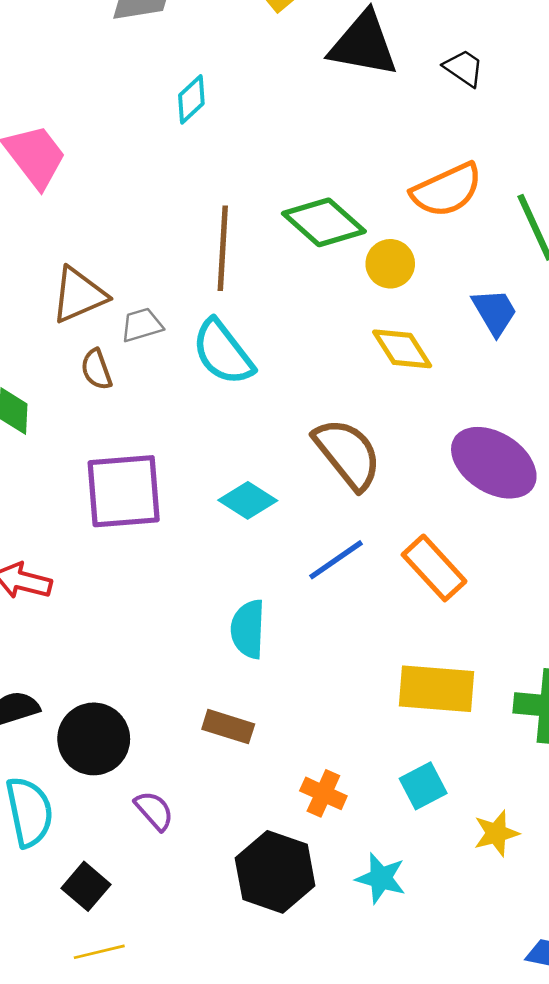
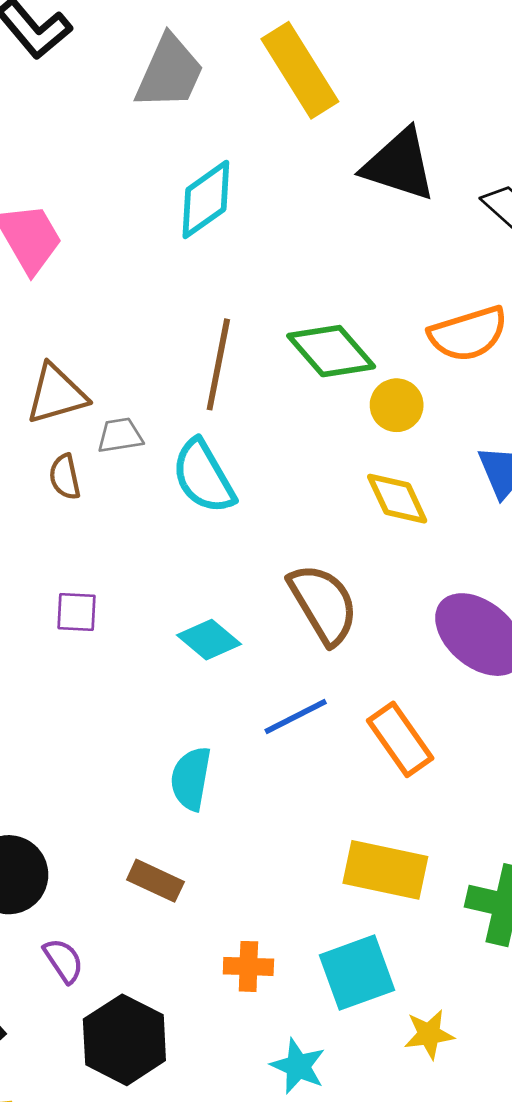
cyan diamond: (191, 99) -> (206, 199), size x1.5
purple square: (124, 491) -> (77, 612), size x0.5
cyan square: (423, 786) -> (357, 973), size x1.5
orange cross: (323, 793) -> (248, 966), turned -30
black hexagon: (275, 872) -> (124, 1040), moved

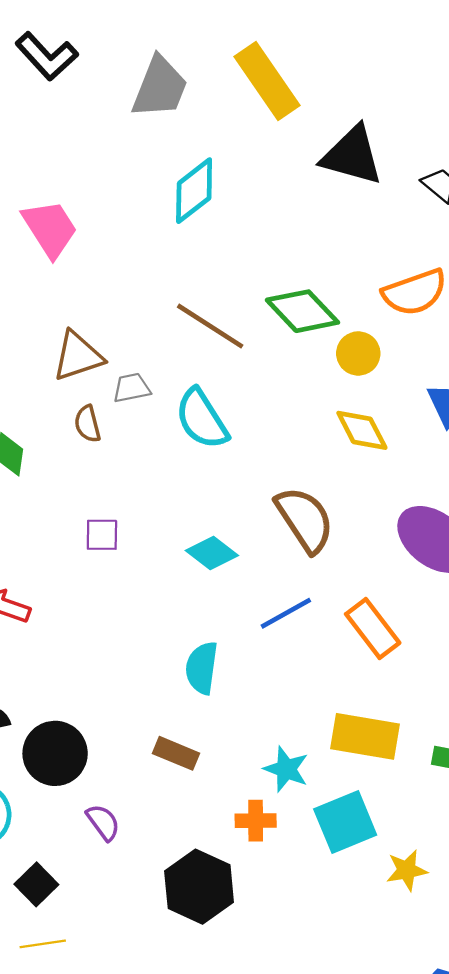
brown line: (218, 364) -> (210, 326), turned -66
black hexagon: (124, 1040) -> (199, 887), moved
cyan star: (298, 1066) -> (286, 769), moved

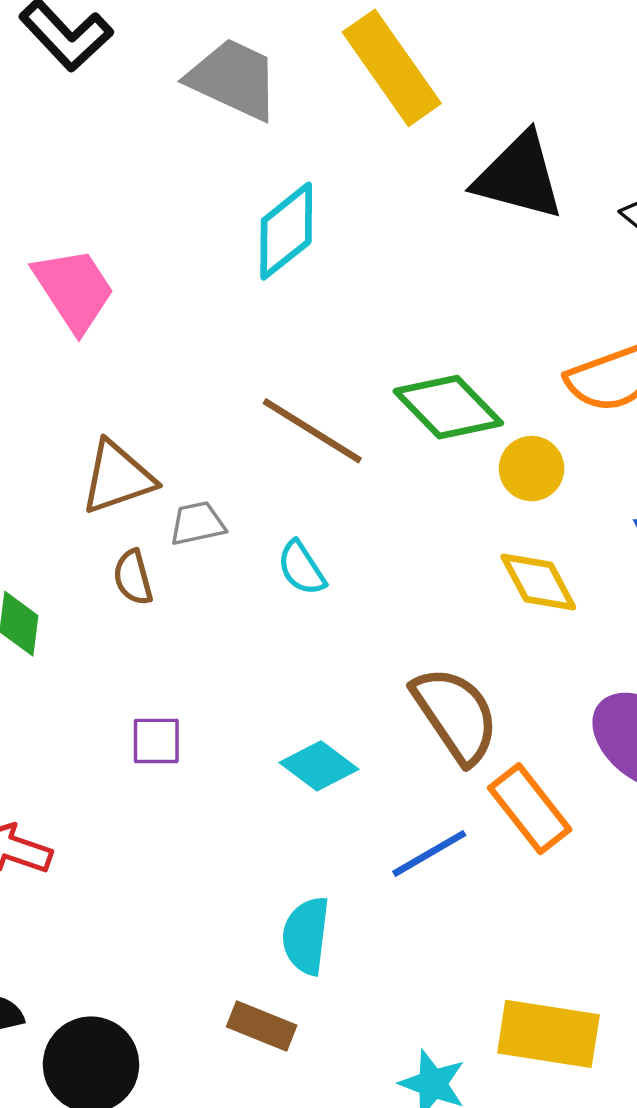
gray trapezoid: (160, 87) -> (234, 79), turned -86
cyan semicircle: (202, 419) -> (301, 568), size x0.6
orange rectangle: (373, 628) -> (530, 809), moved
brown rectangle: (176, 753) -> (262, 1026), moved

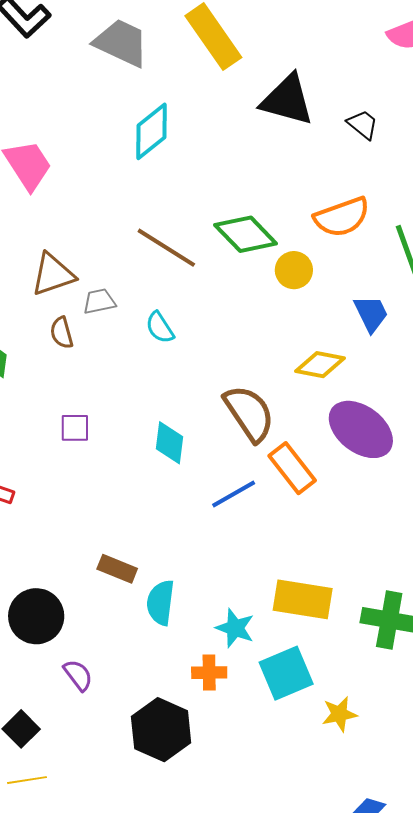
yellow diamond: (538, 582) -> (320, 365), moved, turned -51
cyan diamond: (319, 766) -> (170, 443), turned 60
cyan semicircle: (306, 936) -> (160, 603), moved
brown rectangle: (262, 1026) -> (117, 569), moved

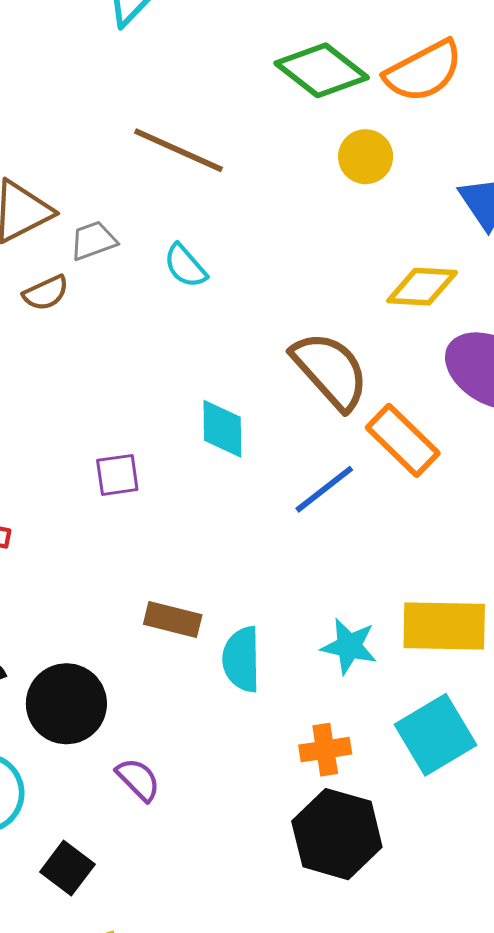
green diamond: (246, 234) -> (322, 70), moved
brown semicircle: (62, 333) -> (46, 293), turned -92
purple square: (75, 428) -> (117, 475), moved
cyan star: (235, 628) -> (349, 646), moved
black hexagon: (161, 730) -> (337, 834), moved

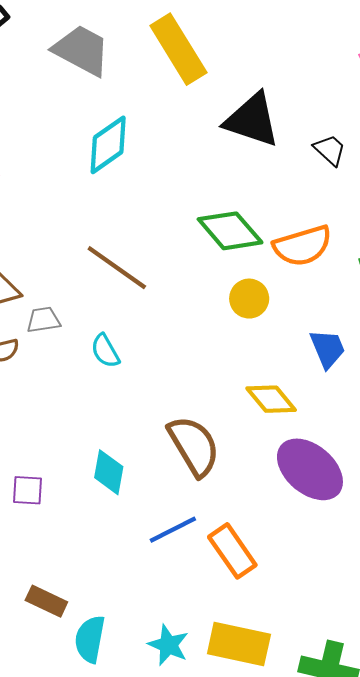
yellow diamond: (422, 287) -> (271, 399), turned 36
orange rectangle: (403, 440) -> (232, 551), moved

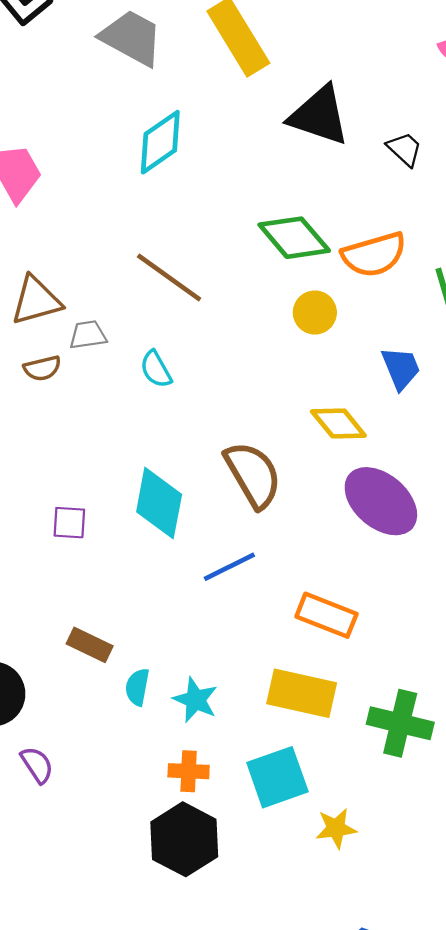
cyan diamond: (109, 472) -> (159, 503), size x1.4
orange rectangle: (232, 551) -> (326, 615), moved, turned -34
cyan semicircle: (90, 639) -> (137, 687), size x0.7
cyan star: (168, 645) -> (195, 700), moved

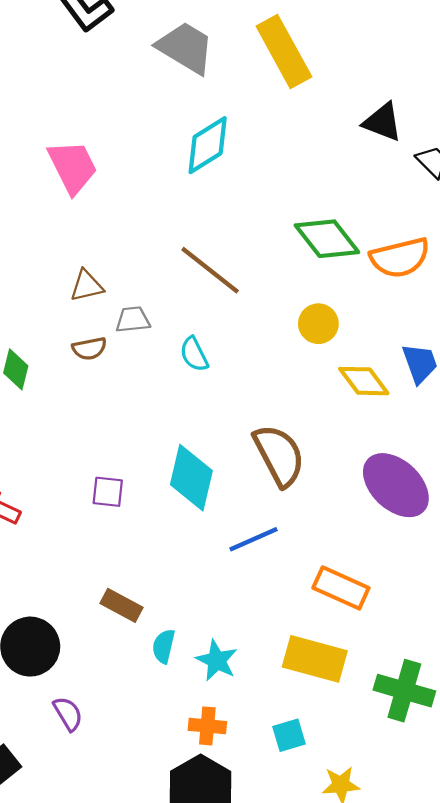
black triangle: (319, 116) -> (383, 122), moved, size x0.7
brown triangle: (36, 300) -> (87, 286), size x0.7
yellow circle: (315, 312) -> (318, 324), moved
yellow diamond: (338, 423) -> (364, 381), moved
cyan square: (277, 777) -> (289, 735), size x0.6

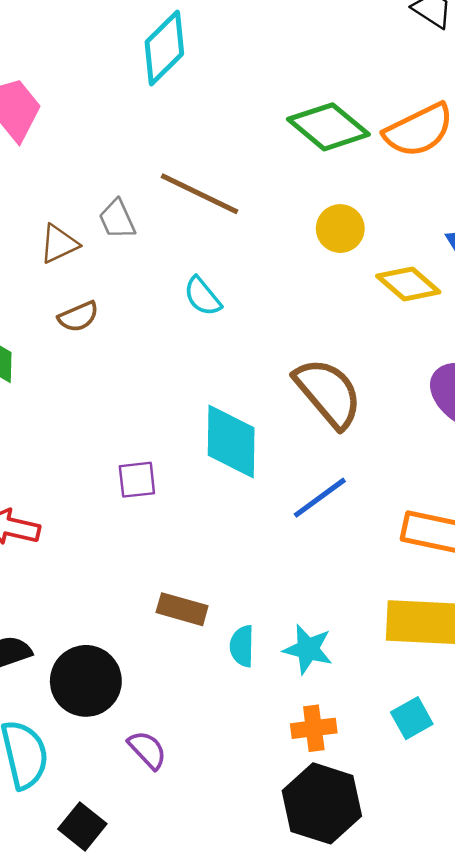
gray trapezoid: (133, 320) -> (117, 219), moved, turned -96

